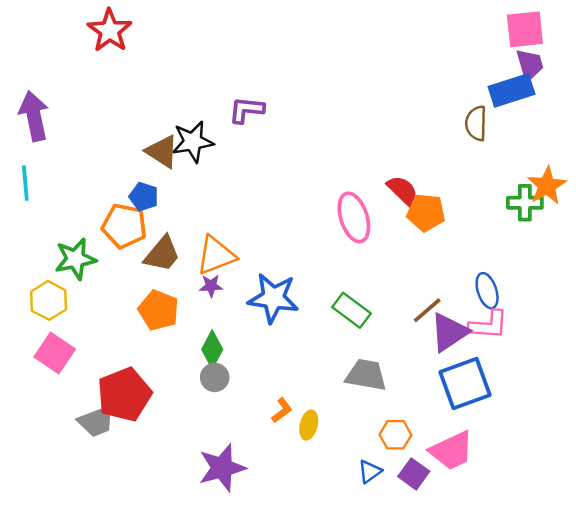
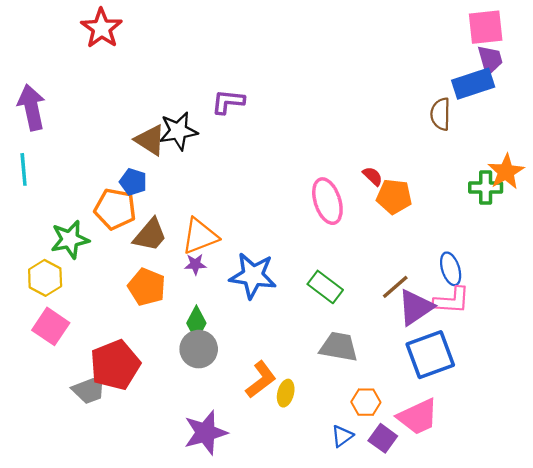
red semicircle: (403, 191) -> (373, 176), size x0.7
gray circle: (215, 377) -> (199, 349), size x1.4
orange L-shape: (282, 410) -> (261, 380), size x1.6

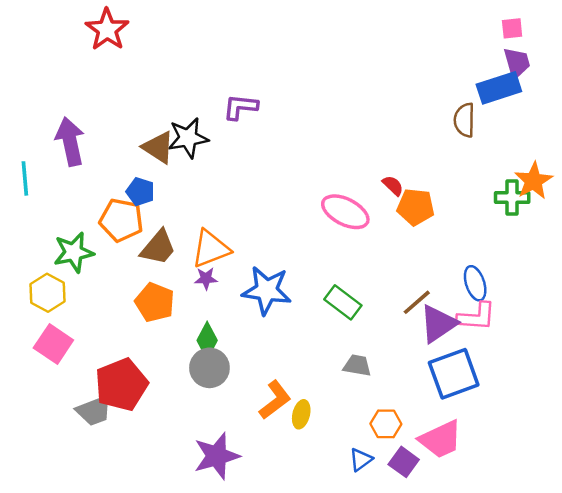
pink square: (486, 27) -> (512, 28), size x0.6
purple arrow: (32, 107) -> (70, 141), moved
pink ellipse: (327, 201) -> (345, 212), turned -45
gray trapezoid: (339, 347) -> (357, 365), size x0.7

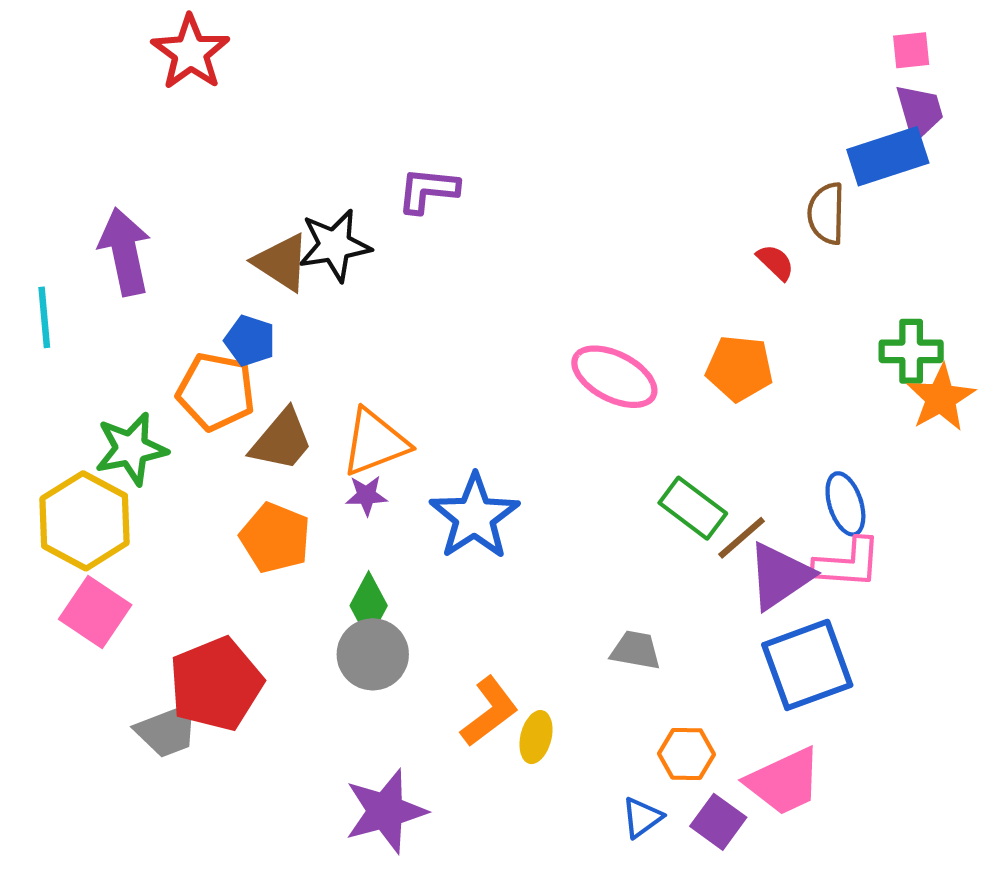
orange star: (533, 181) -> (941, 398), moved
red semicircle: (393, 186) -> (775, 262), moved
blue star: (267, 290) -> (475, 517), turned 30
yellow hexagon: (47, 293) -> (85, 521), size x1.4
green rectangle: (343, 302) -> (693, 508), moved

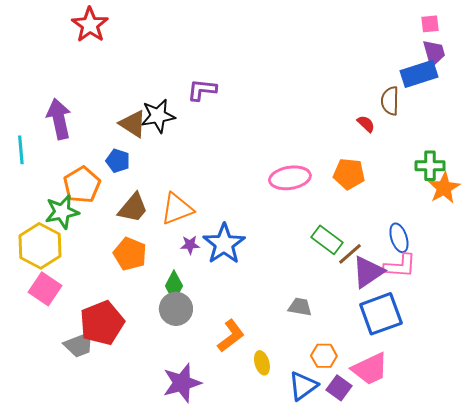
pink ellipse: (614, 377) -> (290, 178), turned -36
orange pentagon: (216, 392) -> (82, 185), moved, turned 30
purple star: (366, 495) -> (190, 245), moved
yellow ellipse: (536, 737) -> (262, 363), moved, turned -30
blue triangle: (642, 818) -> (303, 386), size x1.5

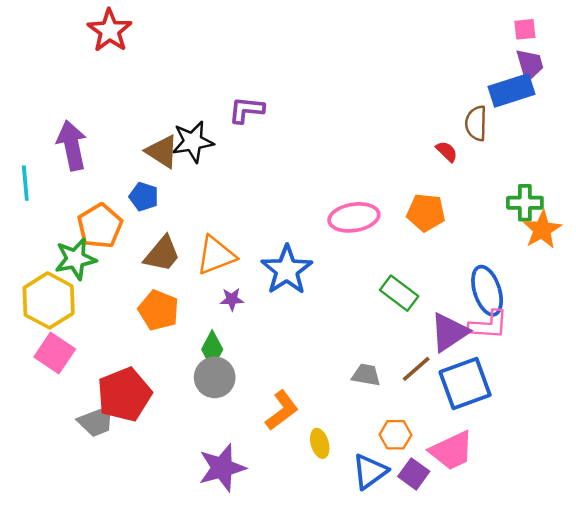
blue ellipse: (399, 238) -> (487, 291), size x1.4
blue star: (224, 244) -> (287, 270), moved
brown line: (350, 254) -> (416, 369), moved

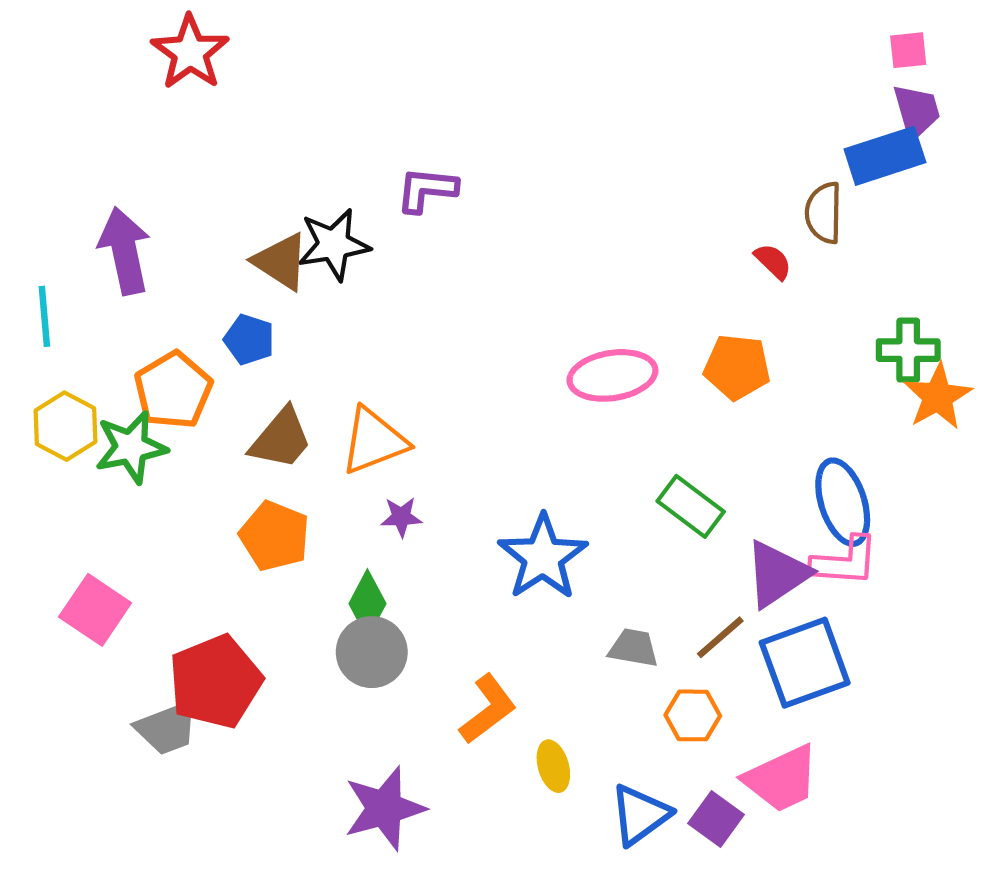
blue star: (287, 270) -> (543, 557), moved
yellow hexagon: (49, 300) -> (65, 426), moved, size x0.7
orange hexagon: (395, 435) -> (693, 715), moved

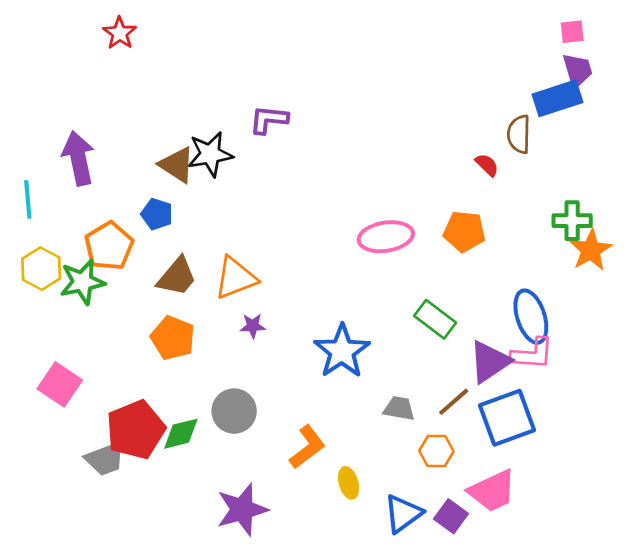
red star: (190, 52) -> (120, 33), size x0.7
green diamond: (367, 604) -> (181, 434), moved, turned 48

